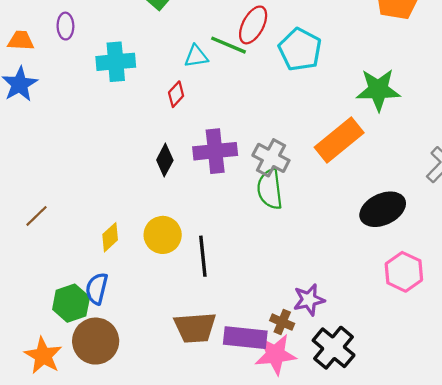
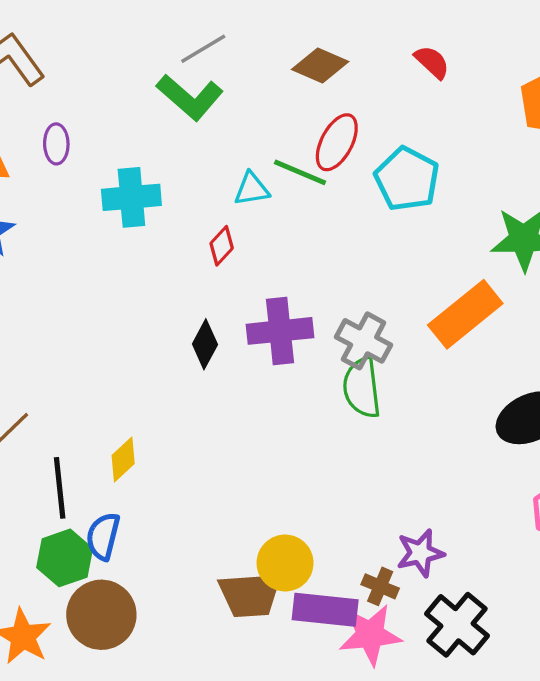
yellow circle: (163, 235) -> (285, 563), moved
black line: (203, 256) -> (60, 488), moved

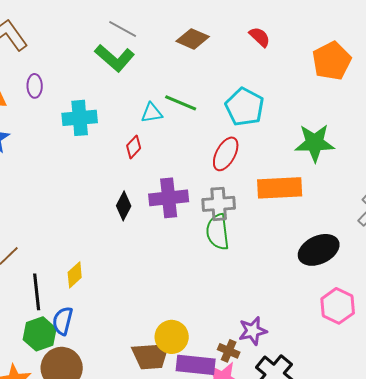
gray line: (203, 49) -> (123, 29), turned 60
red ellipse: (337, 142) -> (226, 154), moved
orange rectangle: (465, 314) -> (280, 188), turned 36
gray cross: (364, 341) -> (219, 204), turned -32

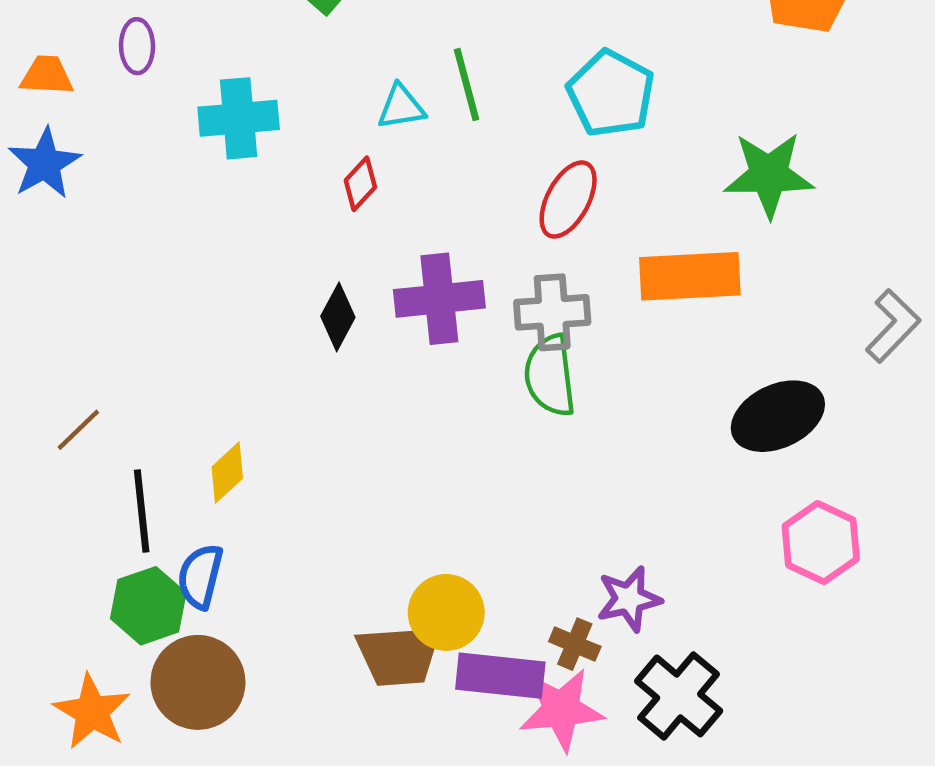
green line: (181, 103) -> (466, 84), turned 52

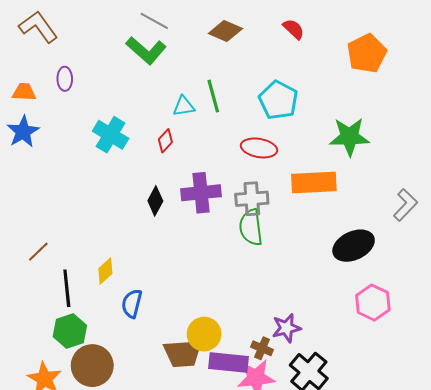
cyan cross: (239, 118) -> (111, 135), moved, turned 36
red ellipse: (568, 200) -> (259, 148), turned 72
blue semicircle: (200, 576) -> (132, 304), moved

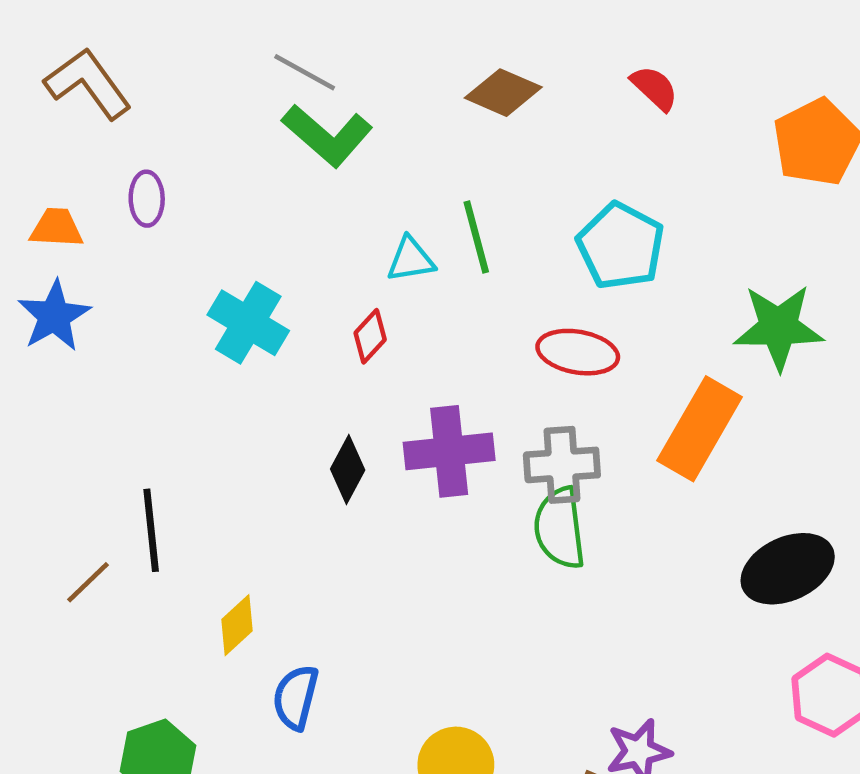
gray line: (154, 21) -> (305, 72), moved
orange rectangle: (314, 183) -> (700, 429), turned -57
black line: (67, 288) -> (151, 530), moved

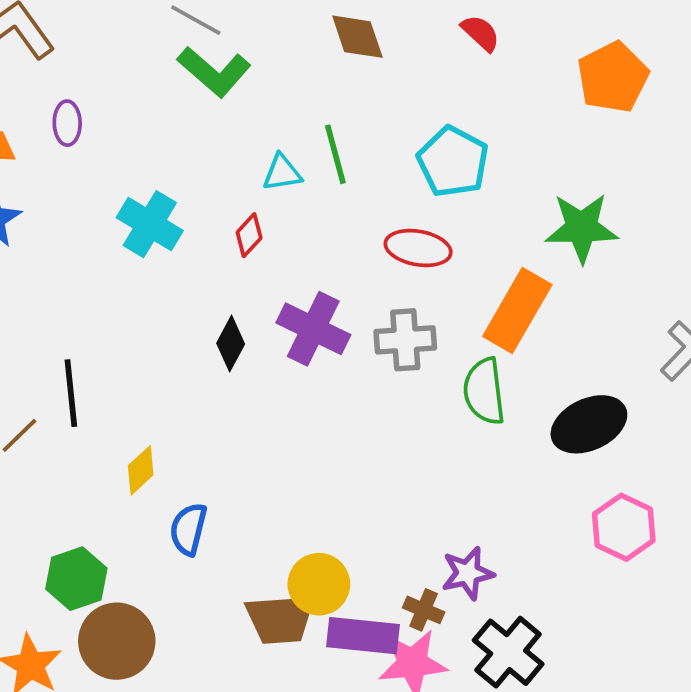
brown diamond: (503, 93) -> (357, 37), turned 48
purple cross: (449, 451) -> (313, 329), turned 32
green semicircle: (560, 528) -> (484, 391), moved

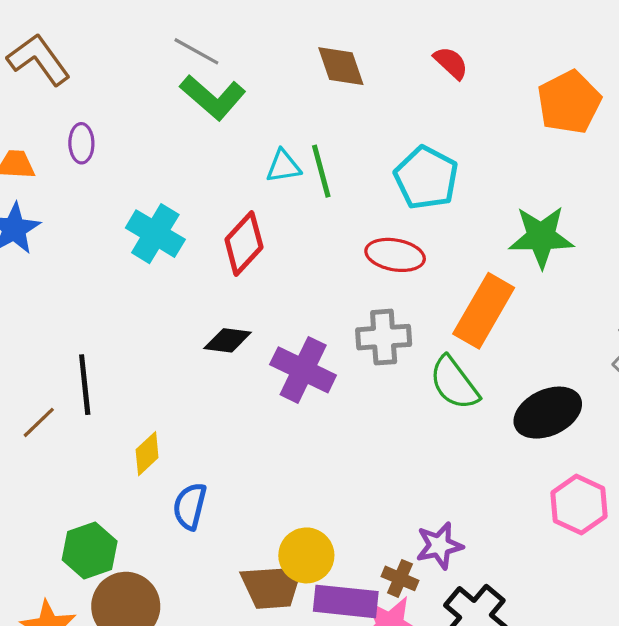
cyan triangle: (282, 173) -> (283, 166), moved
red diamond: (249, 235) -> (244, 243), size x1.6
purple cross: (313, 329) -> (303, 370), moved
black diamond: (231, 344) -> (228, 340), turned 69
green semicircle: (484, 391) -> (454, 383), turned -30

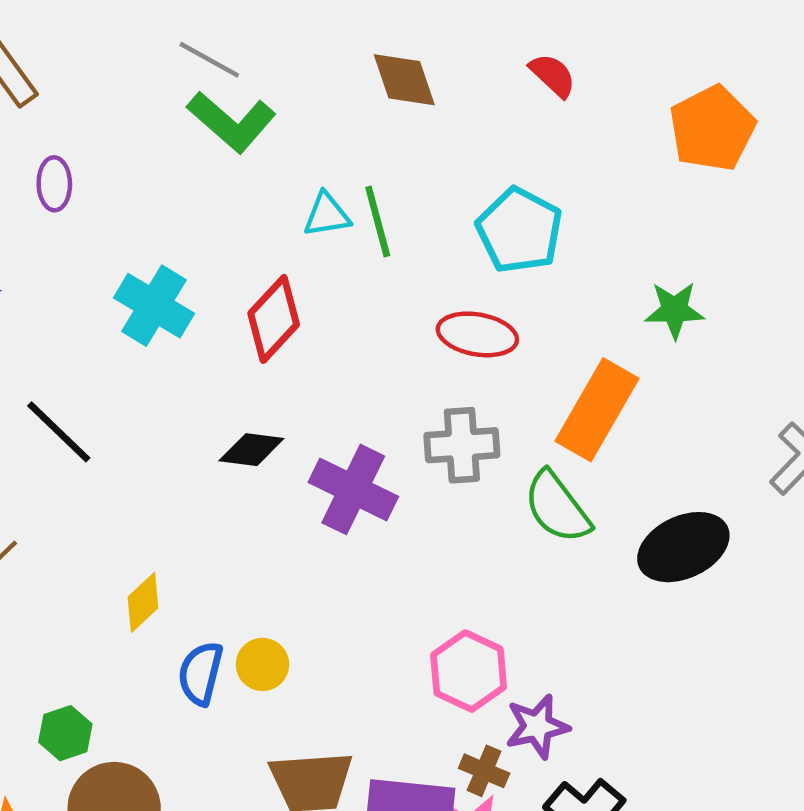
green star: (541, 237) -> (675, 310), size x0.7
black line: (85, 385) -> (59, 432), moved, turned -40
pink hexagon: (579, 505) -> (469, 671), moved
green hexagon: (90, 551) -> (65, 733), size x0.7
yellow circle: (306, 555) -> (263, 664), moved, size x0.7

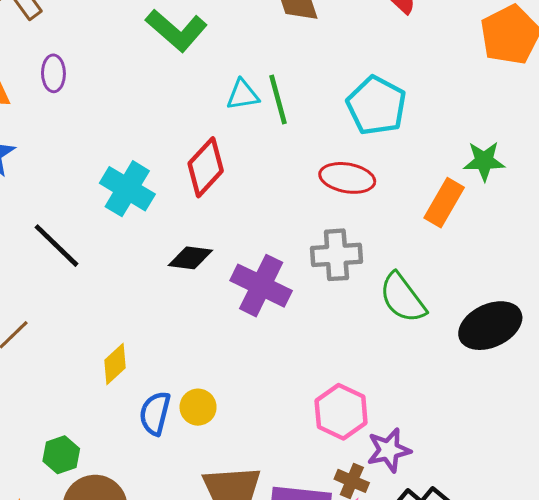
cyan cross: (154, 306) -> (127, 189), moved
orange rectangle: (597, 410) -> (444, 203), moved, size x0.7

